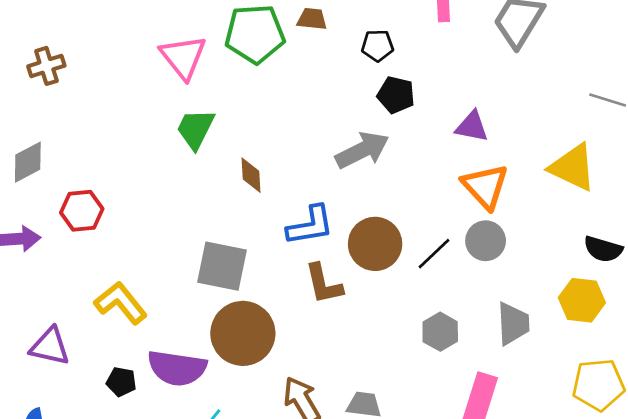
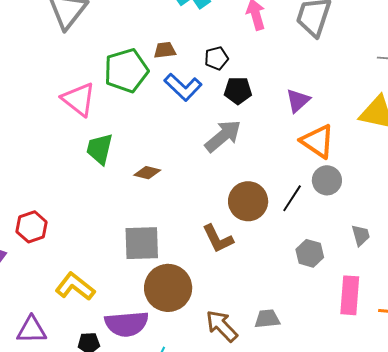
purple triangle: (472, 127) -> (298, 101), turned -40
brown diamond: (251, 175) -> (147, 173), turned -60
blue L-shape: (310, 226) -> (183, 87), moved, turned 66
gray trapezoid: (513, 324) -> (361, 235), size x0.7

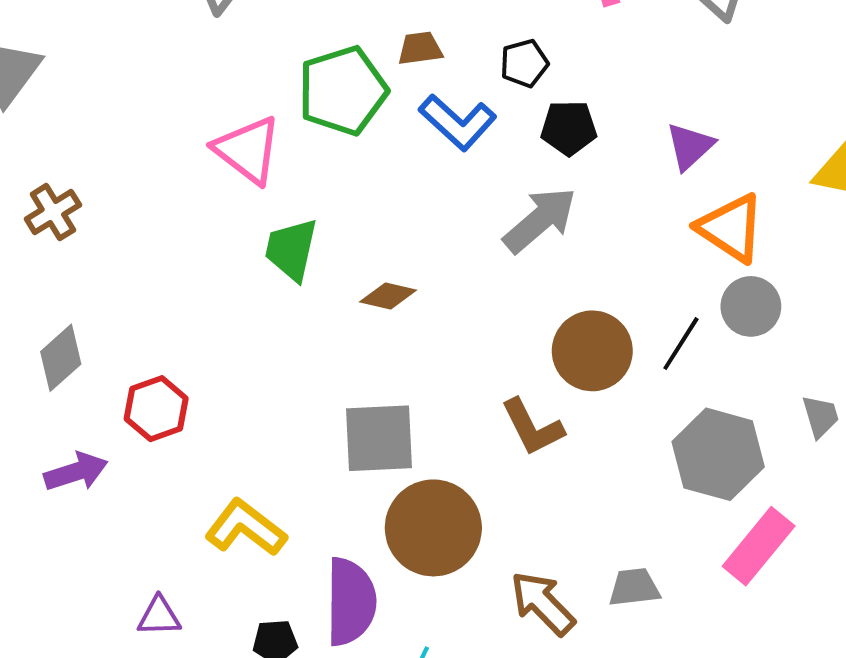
gray hexagon: (310, 253) -> (718, 454), size x1.6
pink rectangle: (350, 295) -> (759, 546), moved, turned 36
purple semicircle: (127, 324) -> (351, 602), turned -84
purple triangle: (32, 330) -> (159, 616), size x0.7

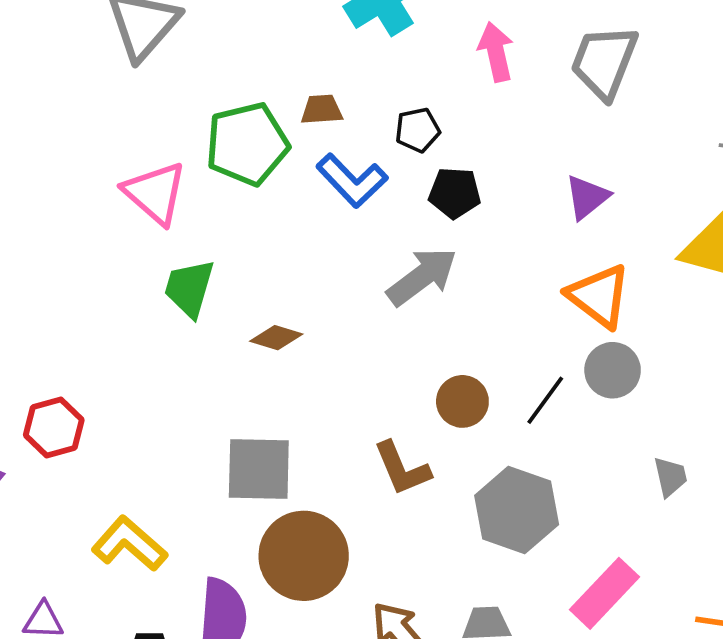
purple triangle: (690, 146) -> (587, 197), moved
brown circle: (592, 351) -> (462, 401), size x0.7
gray hexagon: (718, 454) -> (517, 510), moved

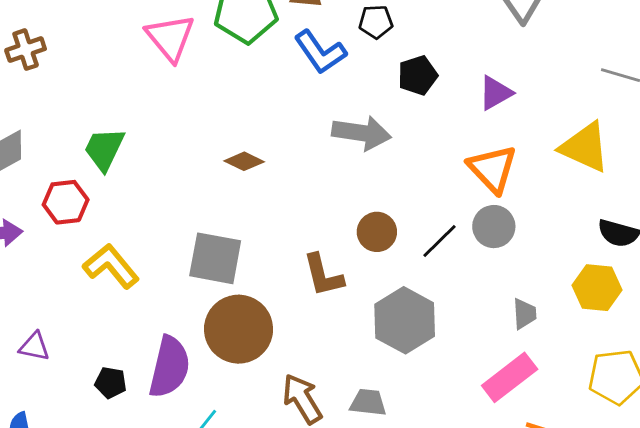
black pentagon: (455, 193) -> (418, 75), moved, turned -30
gray arrow: (422, 277) -> (361, 133), turned 36
green trapezoid: (189, 288) -> (104, 149), moved
yellow L-shape: (129, 544) -> (111, 266), moved
pink rectangle: (604, 593) -> (510, 377), moved

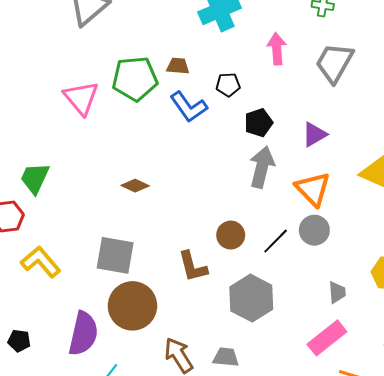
gray arrow: (361, 133) -> (262, 167), moved, turned -84
black pentagon: (111, 383) -> (19, 341), moved

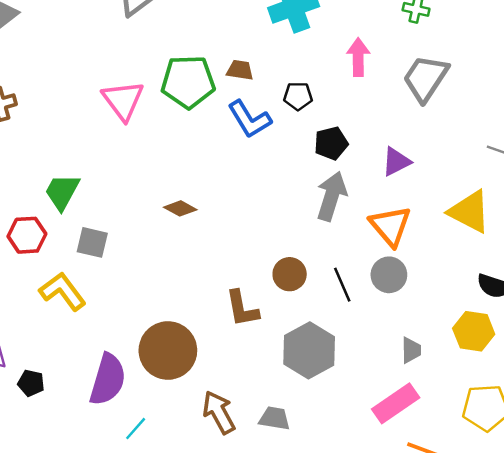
black line: (276, 241) -> (342, 285), turned -72
gray square: (115, 255) -> (92, 242), moved, size x0.7

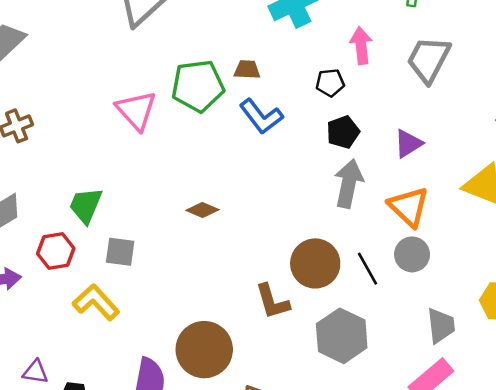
black pentagon: (298, 96) -> (330, 83), moved
brown circle: (290, 274) -> (315, 263), size x1.5
gray trapezoid: (411, 350) -> (441, 326), size x1.4

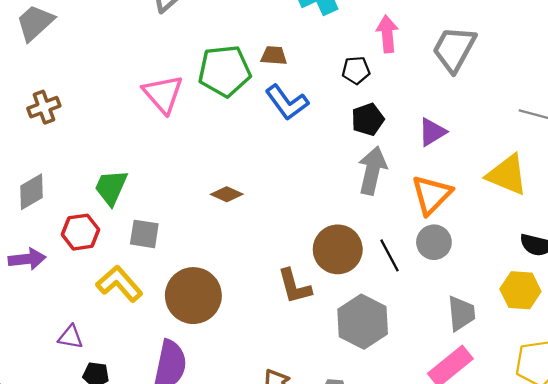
orange triangle: (409, 207) -> (432, 195), turned 30
brown circle: (204, 350) -> (193, 296), moved
purple triangle: (36, 372) -> (71, 337), moved

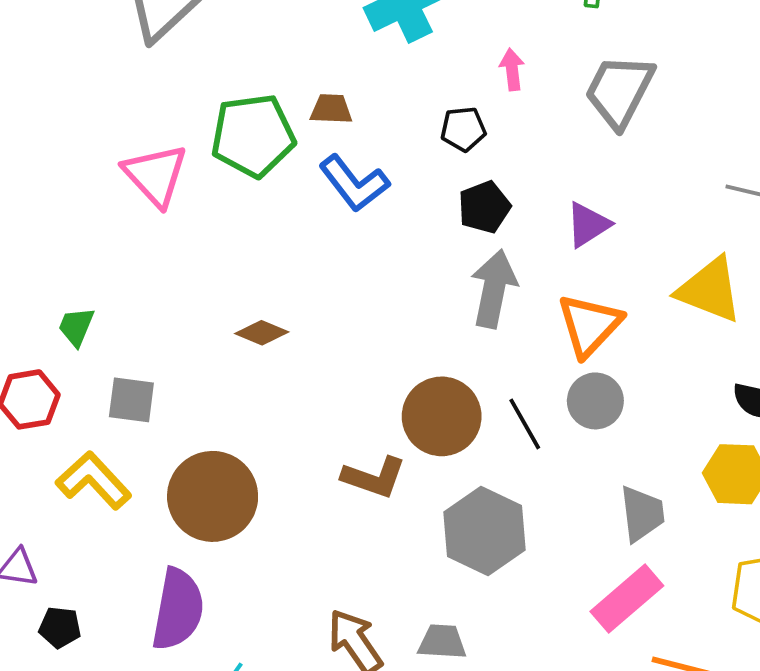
pink arrow: (387, 34) -> (512, 70), size x0.7
green trapezoid: (111, 187) -> (76, 327), size x0.7
brown L-shape: (294, 286) -> (374, 477), turned -54

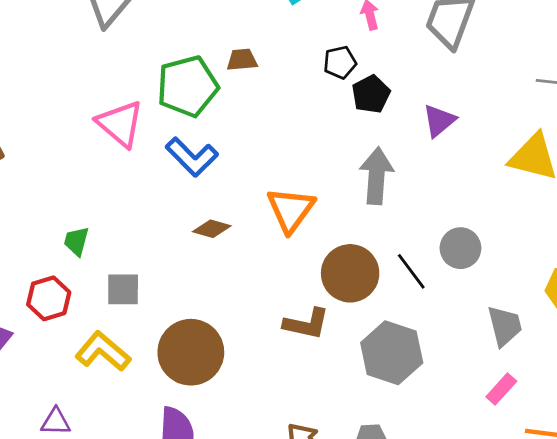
blue L-shape: (354, 183) -> (192, 157), moved
black pentagon: (484, 207) -> (371, 94), moved
orange triangle: (590, 325) -> (291, 210), moved
pink rectangle: (627, 599) -> (501, 389), size x0.6

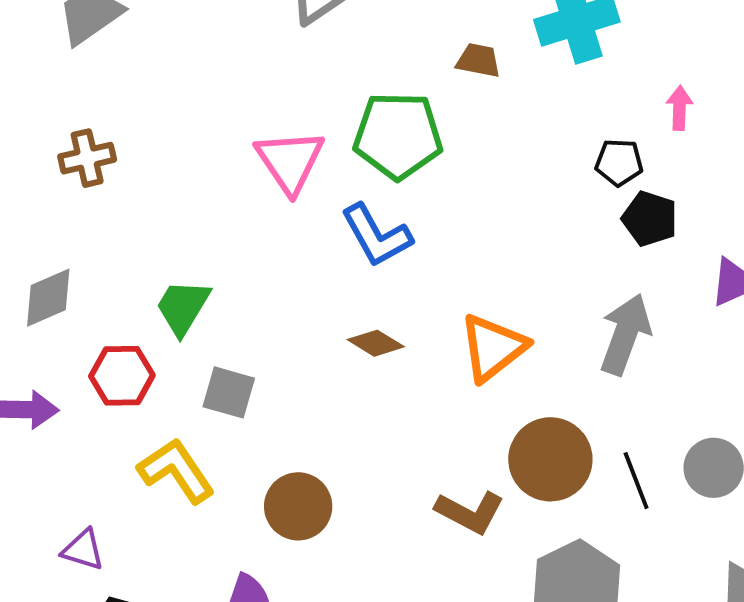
brown trapezoid: (242, 60) -> (478, 60), moved
black pentagon: (371, 94) -> (650, 219), turned 30
green trapezoid: (76, 241) -> (183, 307), size x1.4
brown circle: (191, 352) -> (298, 506), size x0.7

